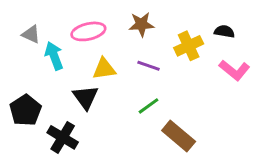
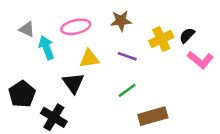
black semicircle: (224, 31) -> (187, 35), moved, turned -56
brown rectangle: (179, 136) -> (153, 116), turned -56

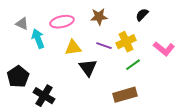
black semicircle: (187, 35) -> (142, 15), moved
yellow cross: (161, 39) -> (126, 42), moved
black triangle: (73, 83) -> (88, 68), moved
green line: (127, 90) -> (133, 65), moved

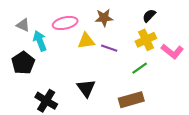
yellow cross: (126, 42) -> (146, 40), moved
yellow triangle: (73, 48) -> (86, 41), moved
black triangle: (88, 68) -> (86, 88), moved
black pentagon: (18, 77) -> (23, 63), moved

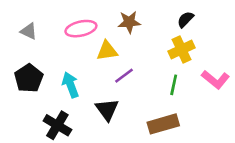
cyan arrow: (40, 41) -> (70, 85), moved
purple line: (109, 48) -> (124, 76), moved, turned -56
pink L-shape: (172, 51) -> (215, 80), moved
green line: (140, 68) -> (174, 85), turned -42

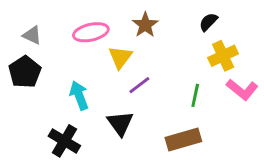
brown star: (129, 22) -> (145, 25), turned -30
yellow cross: (182, 49) -> (223, 56), moved
yellow triangle: (107, 51) -> (120, 57), turned -45
black pentagon: (29, 78) -> (25, 72), moved

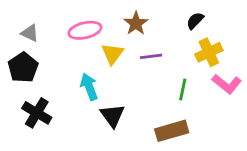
purple line: (139, 85) -> (151, 56), moved, turned 30
cyan arrow: (79, 95) -> (89, 87), moved
black cross: (64, 141) -> (37, 113), moved

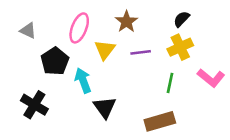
pink ellipse: (85, 30) -> (79, 28), turned -56
yellow cross: (209, 52) -> (180, 47), moved
black pentagon: (23, 67) -> (55, 61), moved

